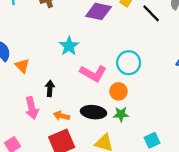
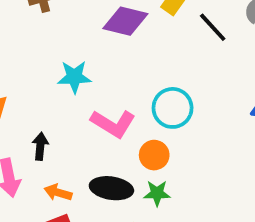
cyan star: (69, 46) -> (74, 77), turned 30

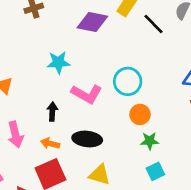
black arrow: (40, 146) -> (52, 112), moved
orange circle: (154, 155) -> (140, 114), moved
green star: (157, 193) -> (150, 141), moved

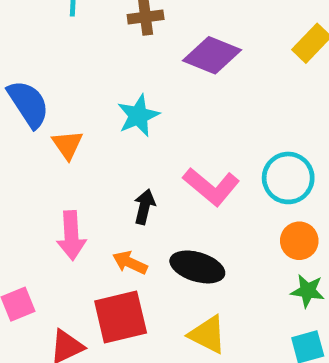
purple diamond: (92, 22) -> (212, 55), moved
cyan star: (58, 62) -> (138, 116), moved, turned -30

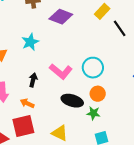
black ellipse: (197, 267) -> (72, 101), moved
green star: (308, 291) -> (93, 113), moved

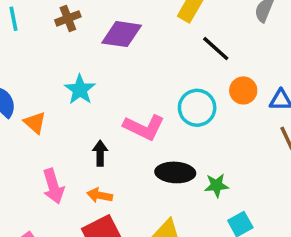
black line: (120, 28) -> (216, 49), moved
orange circle: (98, 94) -> (243, 90), moved

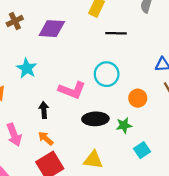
black line: (216, 49) -> (116, 33), turned -36
orange circle: (243, 90) -> (138, 98), moved
orange arrow: (100, 195) -> (46, 138), turned 35

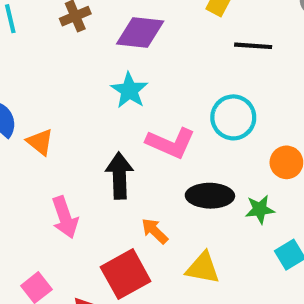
cyan star: (27, 68) -> (129, 90), moved
black arrow: (44, 110) -> (119, 176), size x1.5
orange arrow: (46, 138) -> (155, 231), moved

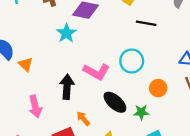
cyan star: (129, 90) -> (66, 33), moved
black ellipse: (210, 196) -> (115, 102), turned 35

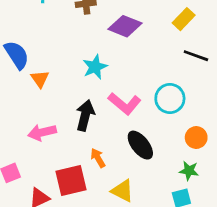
cyan star: (66, 33) -> (95, 67), moved
pink arrow: (35, 106) -> (42, 132), turned 80
green star: (141, 112) -> (189, 171), moved

